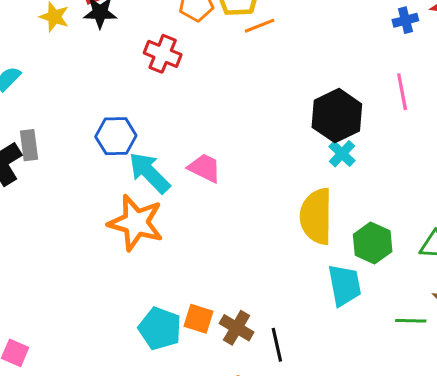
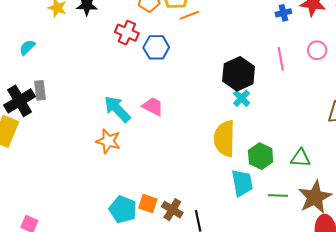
blue hexagon: (116, 136) -> (156, 47), moved
orange star: (136, 223) -> (108, 141), size x0.7
green line: (411, 321) -> (278, 196), moved

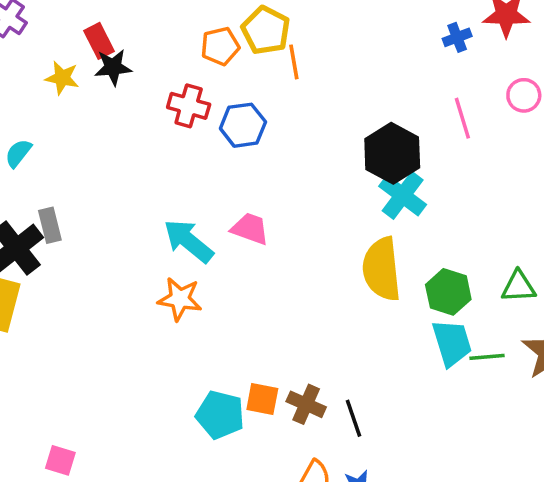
orange line: (189, 15) -> (294, 62), turned -72
cyan cross: (242, 98) -> (403, 195), size x1.5
cyan trapezoid: (242, 183) -> (452, 343), moved

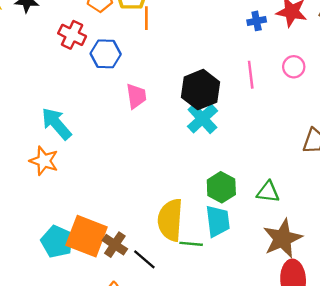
pink trapezoid: (250, 229) -> (136, 96), moved, turned 52
yellow semicircle: (382, 269) -> (170, 220), moved
green line: (487, 357) -> (191, 244), moved
orange square: (262, 399) -> (87, 236), size x1.8
black line: (354, 418) -> (144, 259), turned -40

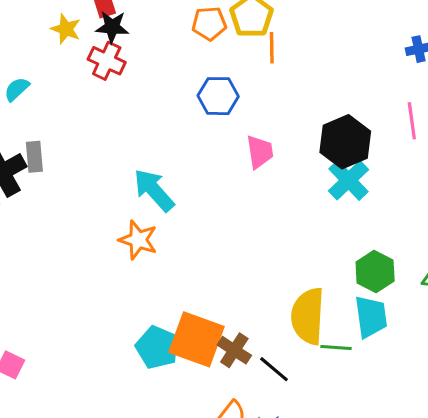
red cross: (72, 35) -> (107, 61), moved

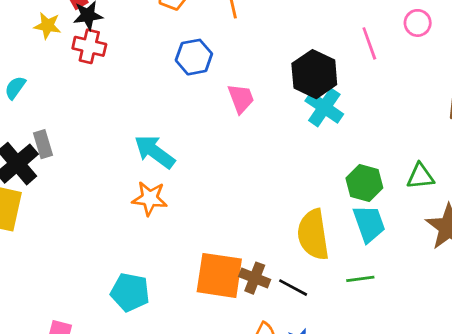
cyan pentagon: (157, 347) -> (130, 292), moved
green line: (336, 347) -> (360, 279), moved

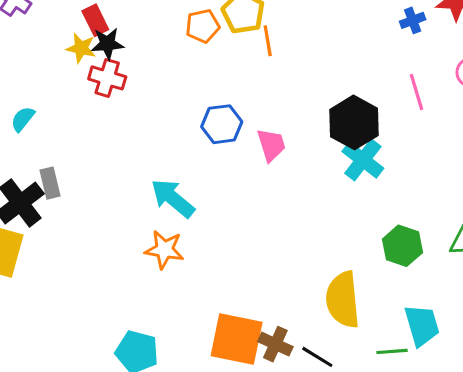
yellow star: (47, 26) -> (81, 48), moved
blue hexagon: (194, 57) -> (222, 124), moved
cyan trapezoid: (369, 224) -> (422, 325), moved

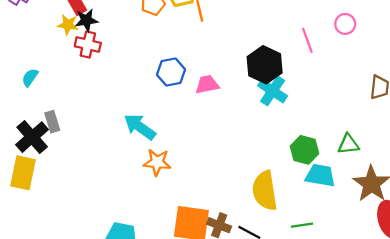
pink trapezoid: (271, 145) -> (207, 84), turned -80
orange star: (164, 250) -> (157, 162), moved
cyan trapezoid: (422, 325) -> (320, 176), moved, turned -60

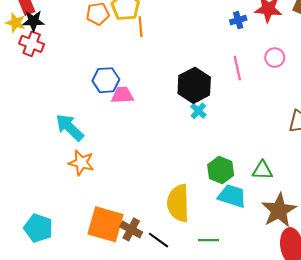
pink trapezoid: (207, 84) -> (122, 95), moved
cyan cross: (273, 91) -> (198, 111), size x0.6

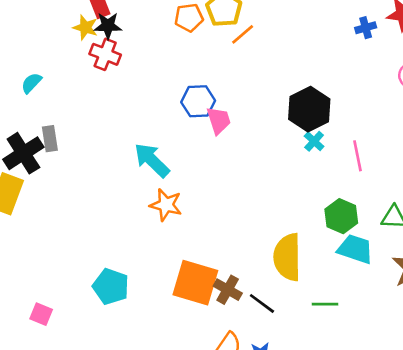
orange line: (141, 27) -> (243, 34), turned 54
pink line: (237, 68) -> (357, 156), moved
pink trapezoid: (122, 95) -> (219, 120), turned 75

